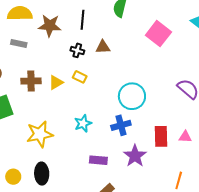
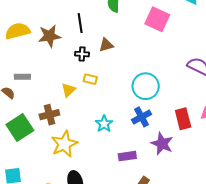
gray rectangle: (19, 44) -> (22, 77), moved
brown cross: (31, 81) -> (49, 115), moved

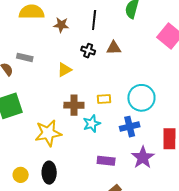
brown star: (49, 36) -> (61, 25), size x0.7
yellow rectangle: (90, 79) -> (104, 99), moved, turned -32
yellow triangle: (68, 90) -> (64, 70), moved
brown cross: (49, 115) -> (74, 105), moved

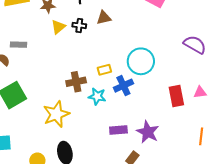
yellow triangle: (64, 70) -> (58, 27), moved
cyan star: (92, 124) -> (97, 96), turned -30
blue cross: (130, 127) -> (123, 86), moved
purple star: (143, 157) -> (148, 132), moved

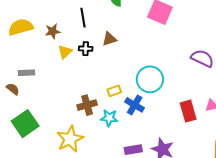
blue cross: (123, 86) -> (135, 105), turned -30

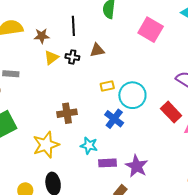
yellow rectangle: (114, 91) -> (107, 86), moved
red rectangle: (188, 111) -> (171, 112), moved, turned -35
cyan star: (109, 118) -> (89, 146), moved

